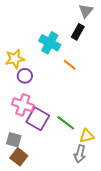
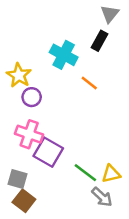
yellow star: (15, 59) -> (19, 75), turned -30
green line: (66, 123) -> (85, 173), moved
gray arrow: (80, 154) -> (102, 197), turned -60

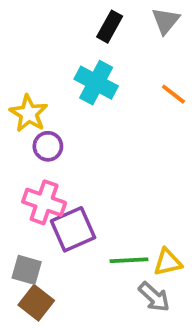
black rectangle: (99, 41) -> (110, 27), moved
orange line: (89, 83) -> (173, 94), moved
purple square: (48, 152) -> (73, 229), turned 36
green line: (85, 173) -> (129, 260), turned -40

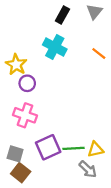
purple square: (73, 229) -> (48, 147), moved

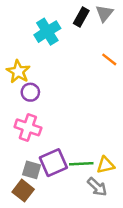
black rectangle: (62, 15) -> (81, 17), moved
cyan cross: (55, 47) -> (47, 32), moved, turned 30
gray square: (15, 154) -> (32, 170), moved

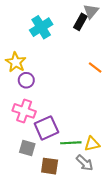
black rectangle: (81, 17) -> (80, 22), moved
orange line: (109, 59) -> (95, 67), moved
purple square: (53, 163) -> (46, 128), moved
brown square: (23, 191) -> (50, 166), moved, turned -30

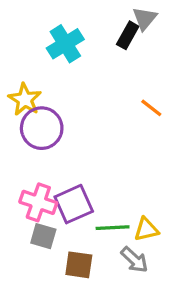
purple circle: (26, 80) -> (42, 128), size x1.6
pink cross: (24, 111) -> (38, 202), moved

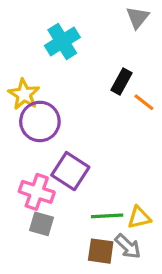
black rectangle: (128, 35) -> (122, 81), moved
purple square: (74, 204) -> (70, 171), moved, turned -33
brown square: (79, 265) -> (101, 251), moved

